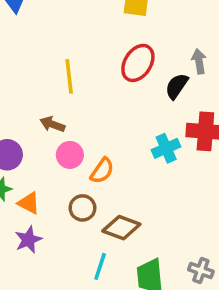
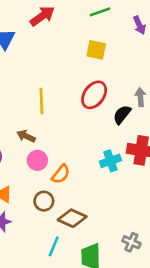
gray cross: (201, 271) -> (131, 242), moved

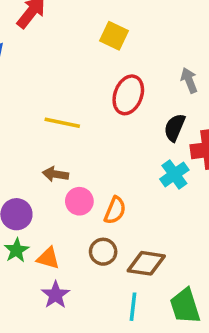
yellow square: (96, 50) -> (114, 36), turned 30
yellow line: (41, 101) -> (62, 123), turned -60
black semicircle: (122, 115) -> (175, 128), moved

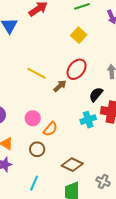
brown arrow: (55, 174) -> (60, 86), moved, turned 112
brown diamond: (146, 263) -> (72, 165), moved
cyan line: (133, 307) -> (34, 183), moved

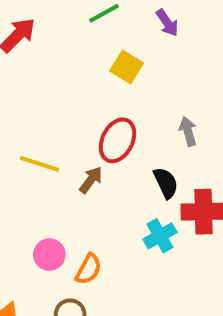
yellow square: (79, 35) -> (127, 67), moved
black semicircle: (96, 94) -> (166, 183), turned 126

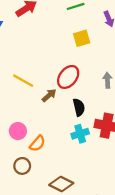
yellow square: (127, 67) -> (82, 38), turned 30
black semicircle: (166, 183) -> (79, 107), moved

